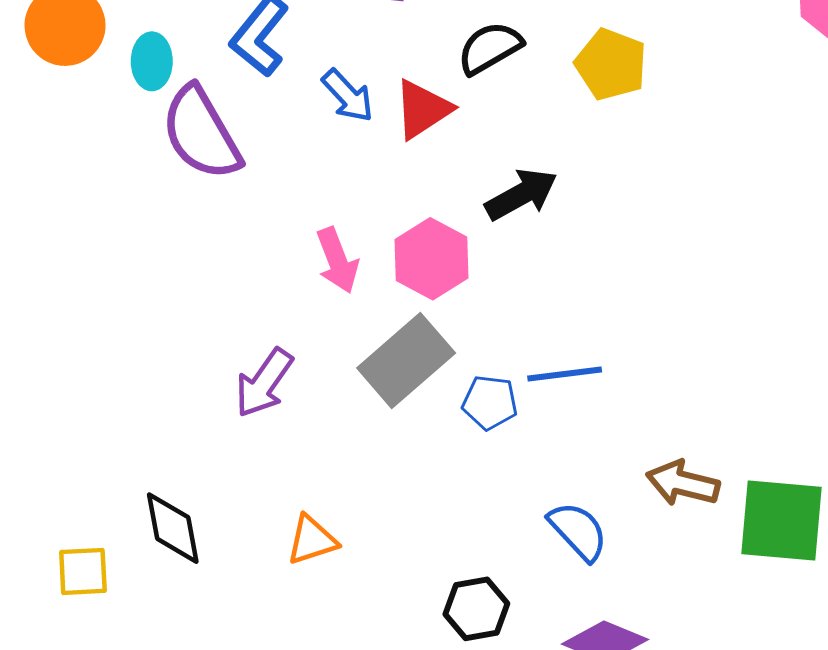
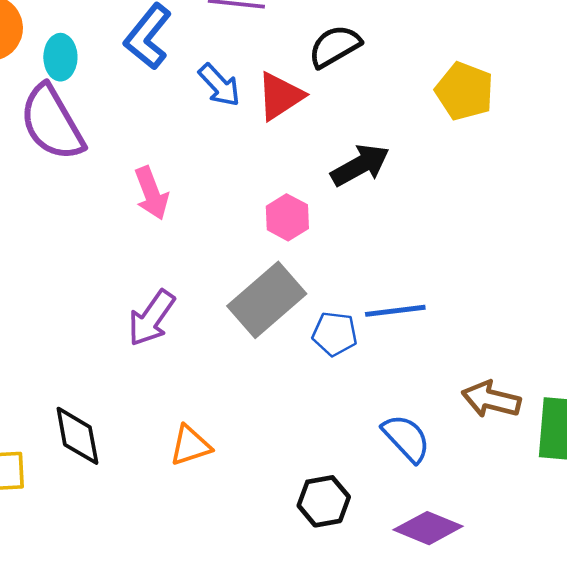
yellow pentagon: (611, 64) -> (465, 91), moved
purple semicircle: (201, 133) -> (52, 123), moved
pink hexagon: (432, 259) -> (287, 217), size x0.7
pink arrow: (337, 260) -> (151, 193), moved

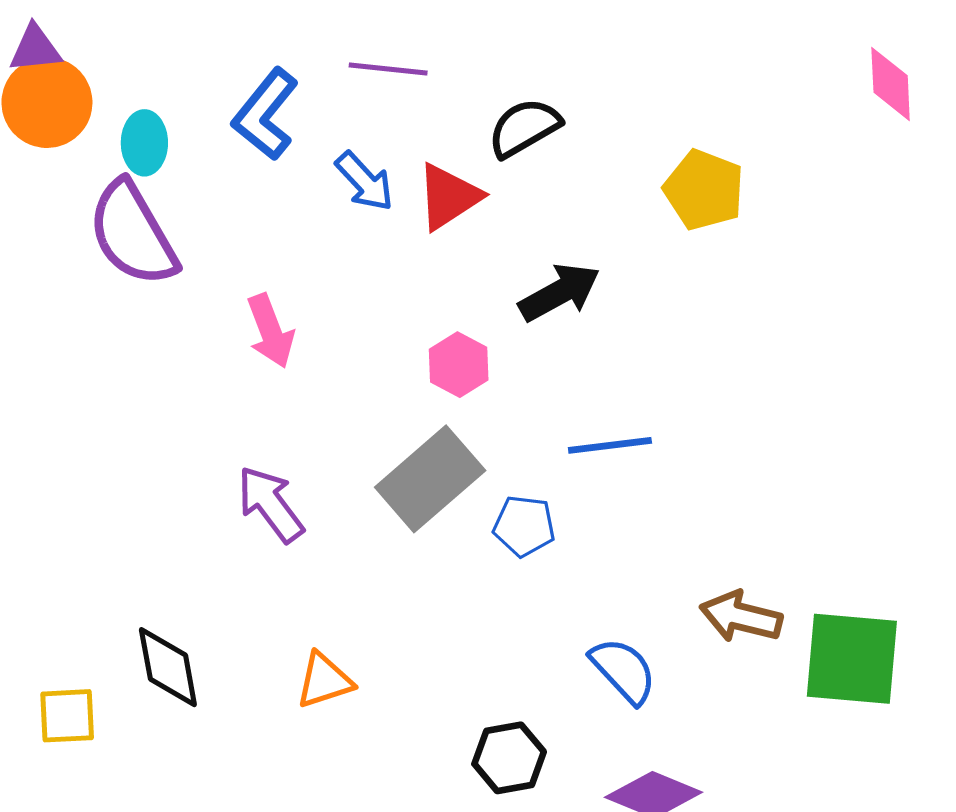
blue line: (395, 311) -> (610, 445), moved
purple arrow: (151, 318) -> (270, 504), turned 108

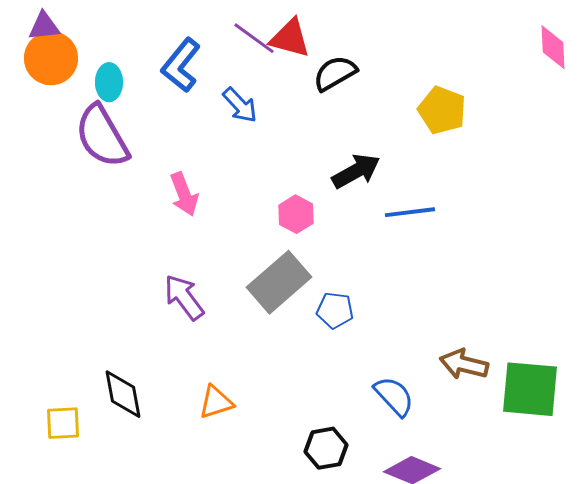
purple line: (388, 69) -> (254, 38), turned 30
red triangle: (449, 197) -> (290, 38), moved, turned 48
blue line: (610, 445) -> (410, 212), moved

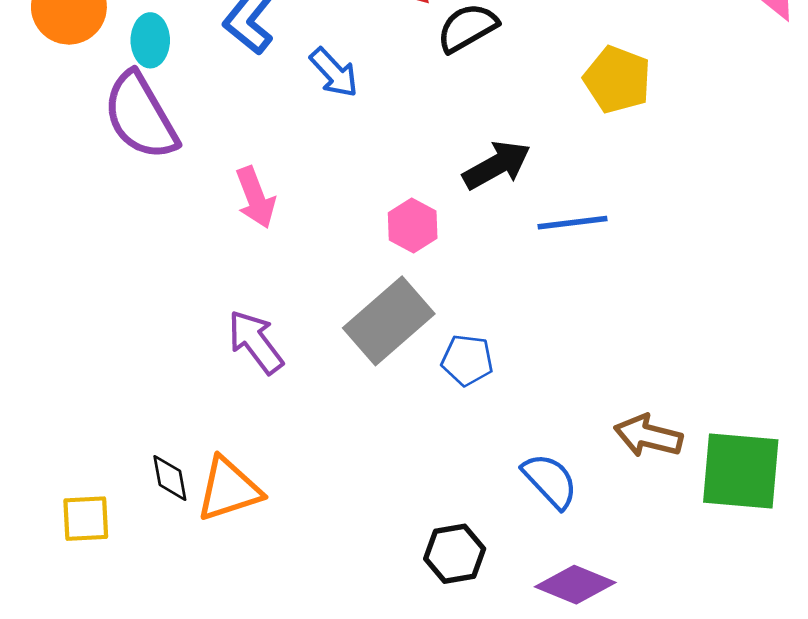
black diamond: (123, 394) -> (170, 478), size x0.7
orange triangle: (216, 402) -> (229, 489), moved, size x1.4

